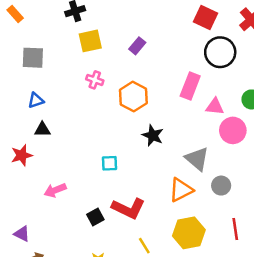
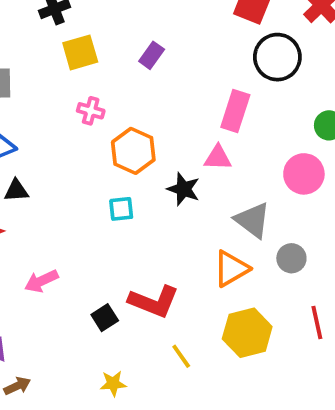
orange hexagon: (133, 97) -> (133, 151), moved
pink triangle: (215, 107) -> (218, 158), moved
cyan square: (110, 163) -> (121, 209), moved

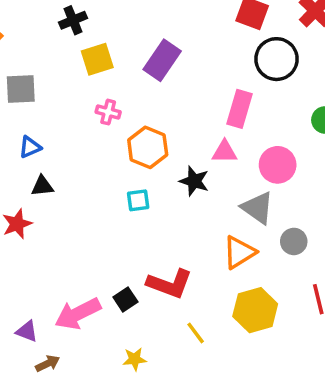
purple rectangle: (152, 55) -> (162, 60), size x1.6
pink circle: (304, 174) -> (278, 165), moved
pink arrow: (41, 281) -> (78, 314), moved, size x1.5

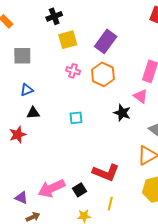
orange hexagon: (148, 147) -> (103, 74), moved
pink triangle: (225, 152) -> (141, 96), turned 35
cyan square: (138, 200) -> (76, 118), moved
black square: (125, 300) -> (80, 190), moved
yellow line: (196, 333) -> (110, 204), moved, turned 48

